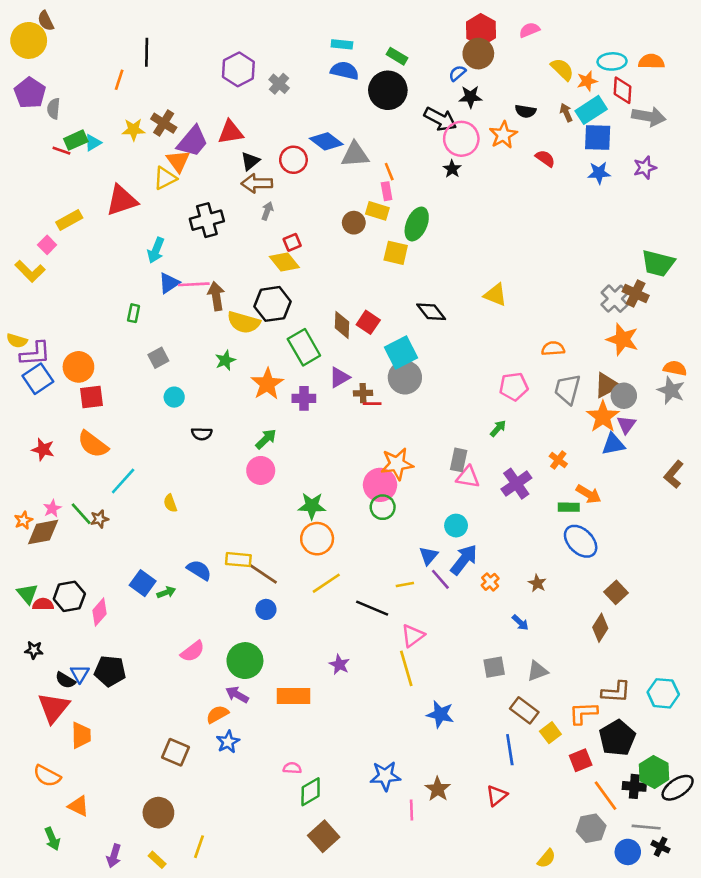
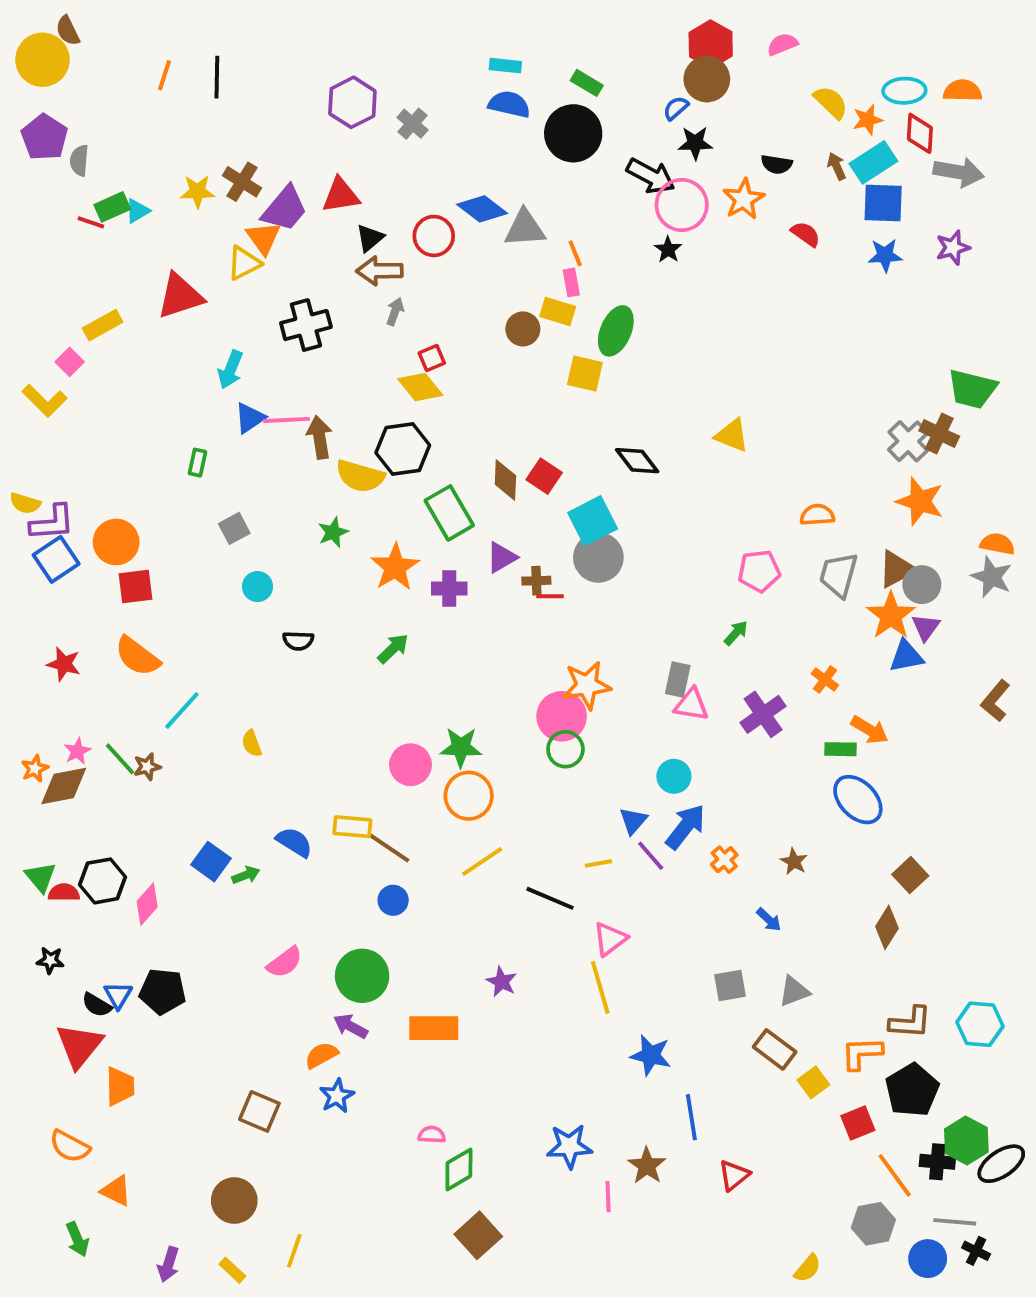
orange line: (119, 80) -> (165, 75), moved
pink circle: (261, 470) -> (411, 765), moved
blue line: (510, 750) -> (691, 1117), moved

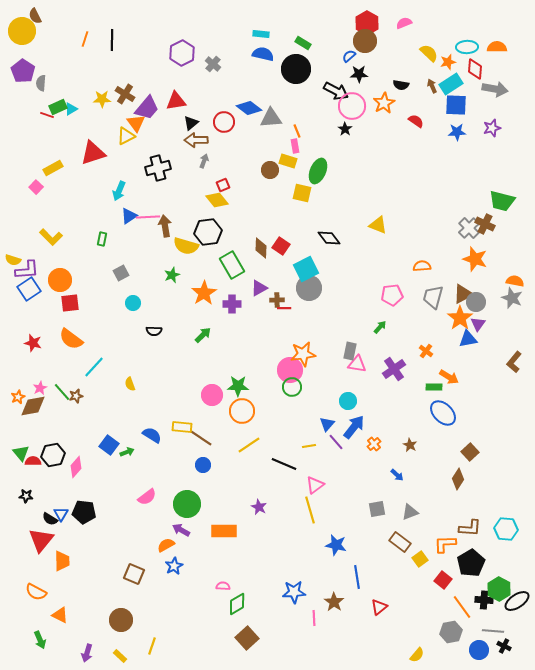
yellow L-shape: (44, 401) -> (51, 237), moved
red square: (858, 1123) -> (443, 580), turned -30

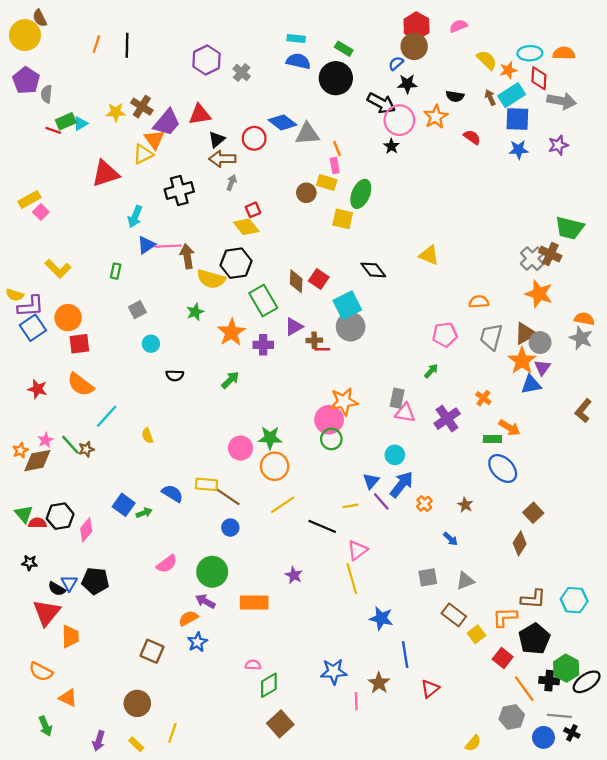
yellow rectangle: (53, 168) -> (29, 200), moved

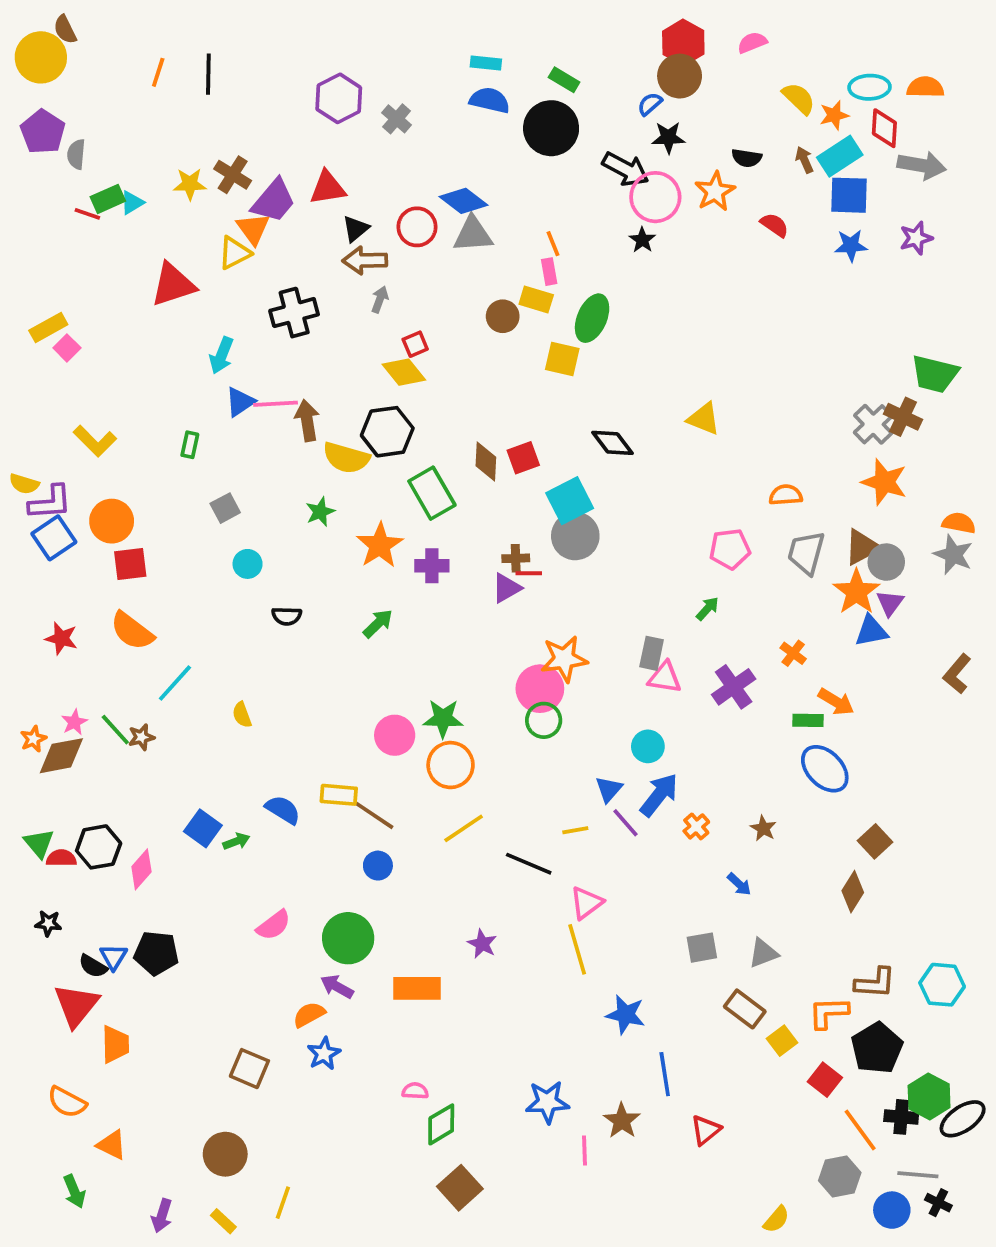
gray triangle: (307, 134) -> (473, 234), moved
red square: (319, 279) -> (523, 458), turned 36
purple triangle: (294, 327) -> (506, 588), moved

